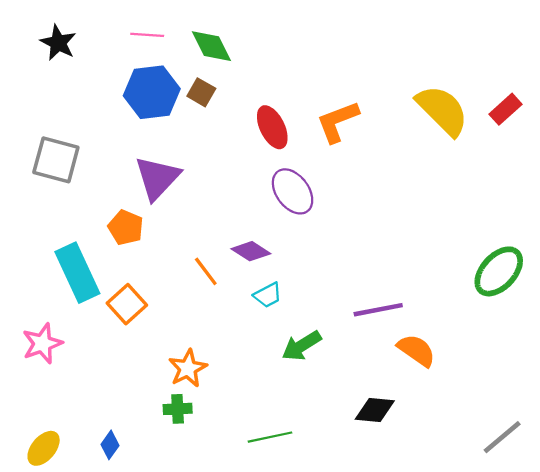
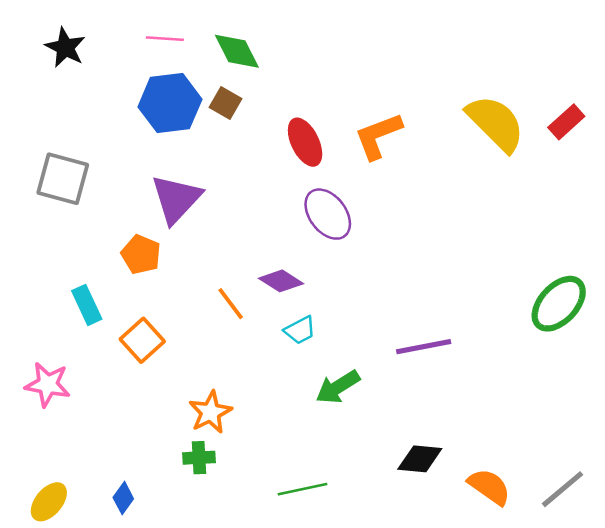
cyan rectangle: (77, 273) -> (87, 305), size x0.6
pink star: (42, 344) -> (48, 384), turned 30
orange semicircle: (416, 350) -> (489, 487), moved

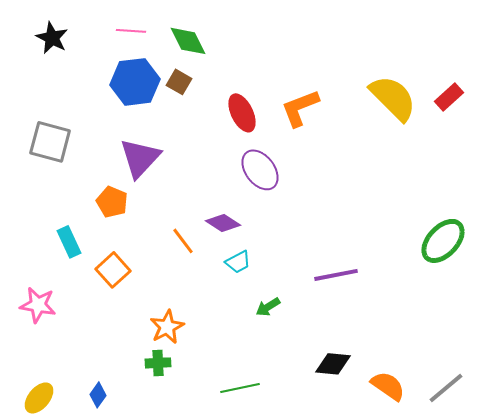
green arrow: (338, 387) -> (268, 307), size x0.7

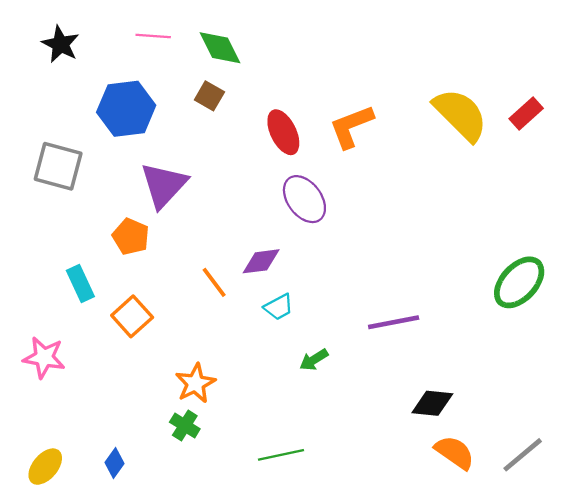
blue hexagon: (135, 82) -> (126, 109), moved
purple diamond: (223, 223) -> (261, 261), turned -40
green cross: (158, 363) -> (185, 425), turned 35
black diamond: (333, 364) -> (432, 403), moved

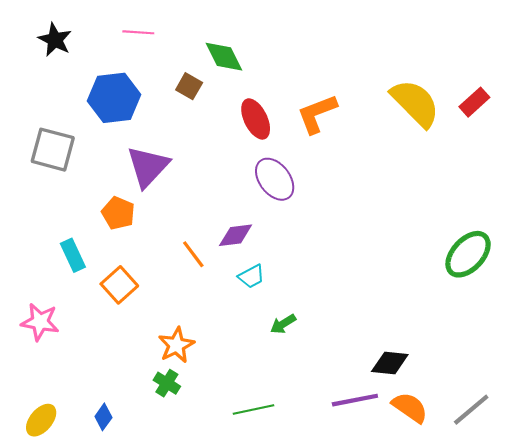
green diamond: (220, 48) -> (224, 57), moved
purple line: (394, 322) -> (355, 400), moved

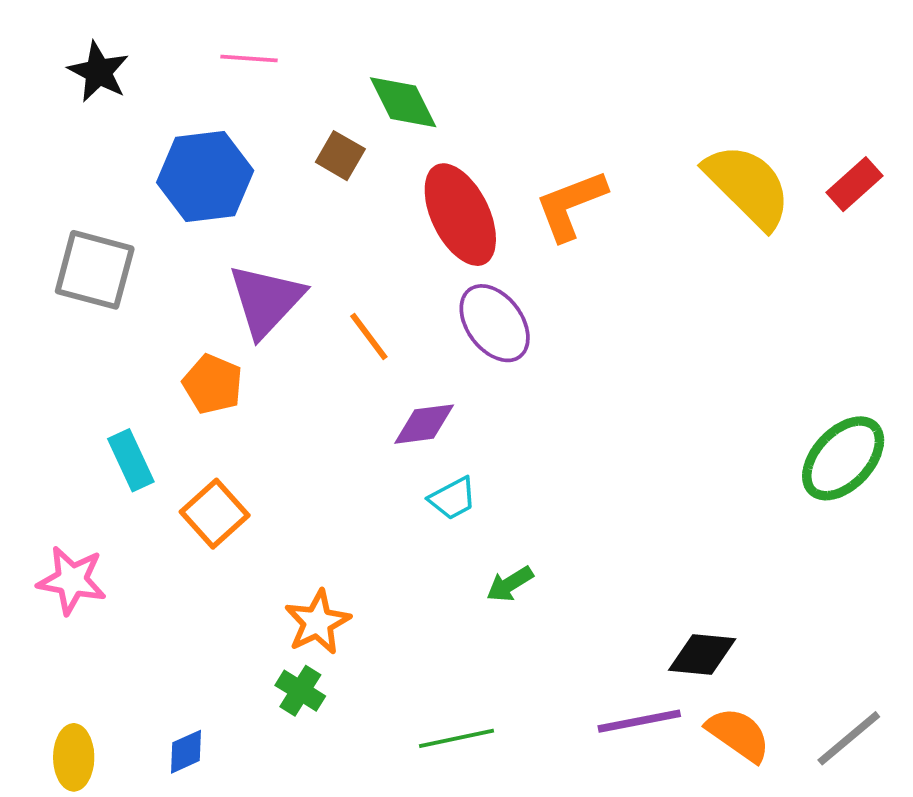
red ellipse: (256, 119) -> (460, 215), size x1.4
orange line: (193, 254) -> (369, 336), moved
blue diamond: (103, 417) -> (186, 752), turned 30
yellow ellipse: (41, 420) -> (74, 757), turned -40

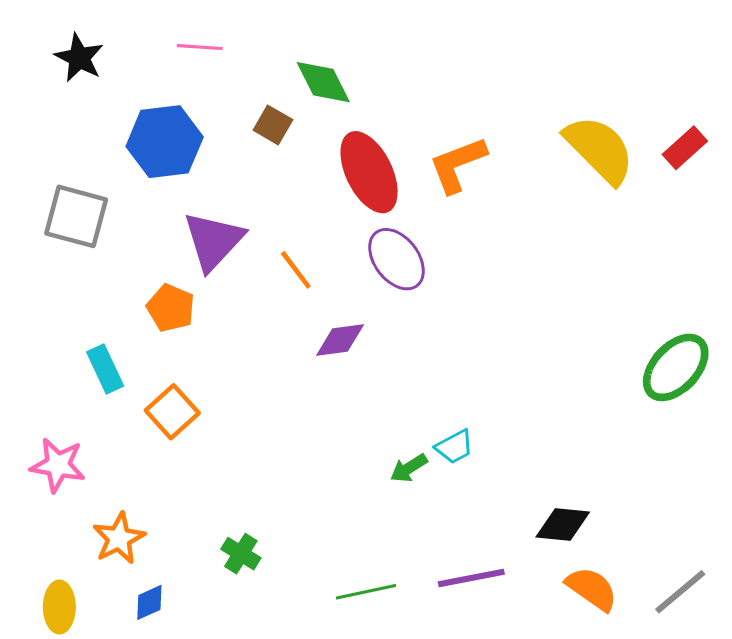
cyan trapezoid: (453, 498) -> (454, 447), moved
orange star: (317, 622) -> (119, 538), moved
purple line: (639, 721) -> (471, 578), moved

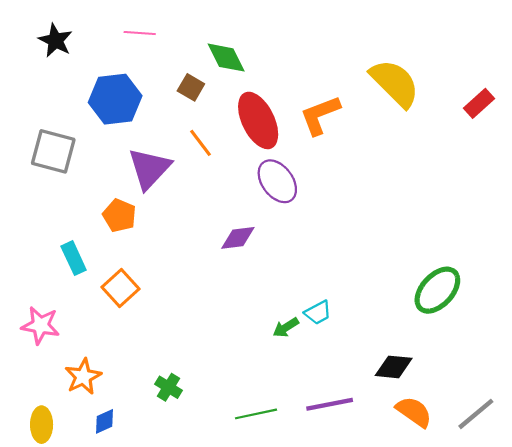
yellow semicircle: (599, 149) -> (395, 83), moved
orange line: (296, 270) -> (201, 143), moved
green ellipse: (676, 367) -> (437, 290), moved

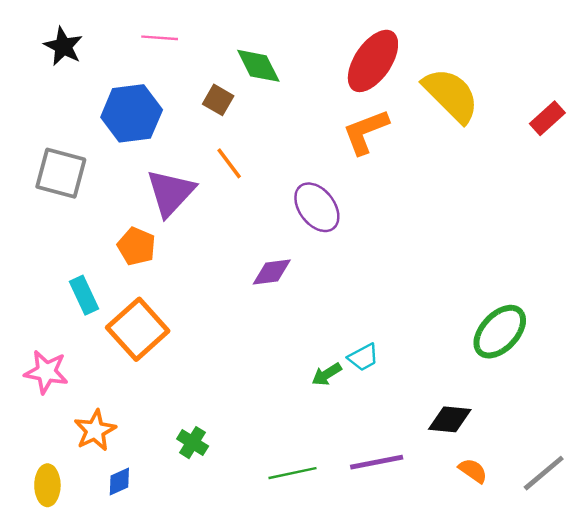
red ellipse: (258, 120) -> (373, 61), moved, turned 60
orange square: (120, 288) -> (138, 329), size x1.4
orange semicircle: (414, 412) -> (473, 471), size x0.7

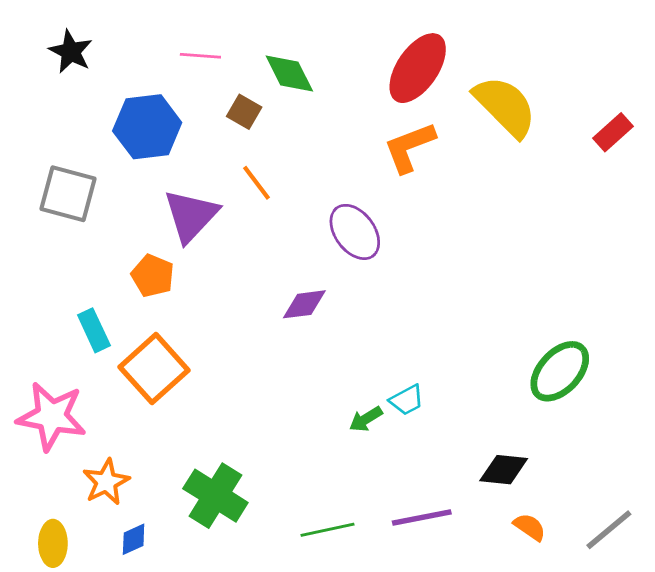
pink line: (160, 38) -> (200, 56), moved
pink star: (46, 372) -> (52, 416), size x1.4
green cross: (193, 443) -> (215, 496), size x1.8

